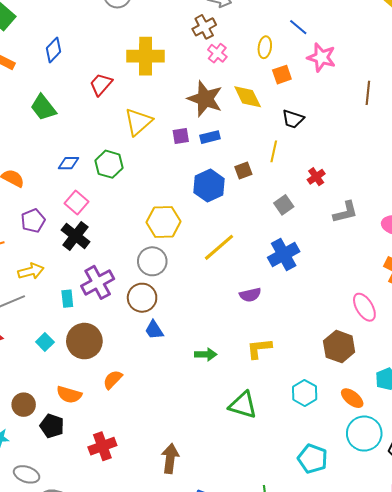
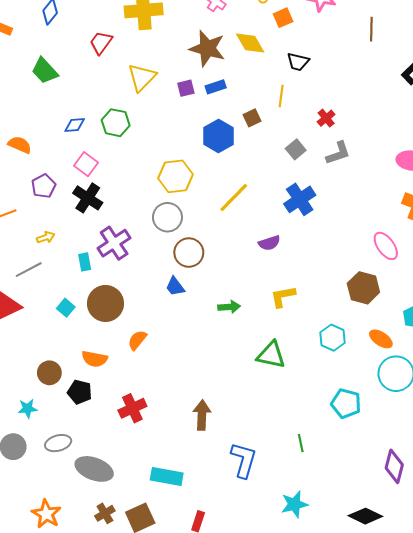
gray L-shape: (345, 212) -> (338, 153), moved
yellow arrow: (31, 271) -> (46, 237), size x0.7
brown circle: (142, 298) -> (189, 253), moved
gray ellipse: (27, 474) -> (58, 443), turned -30

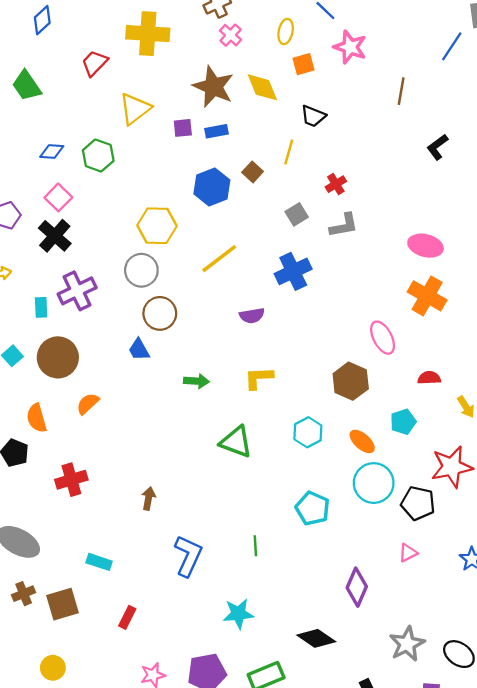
brown square: (252, 118) -> (253, 172), turned -30
orange semicircle: (95, 359) -> (37, 418), turned 55
brown arrow: (202, 415) -> (148, 498), size x0.7
cyan rectangle: (167, 476) -> (99, 562), size x0.7

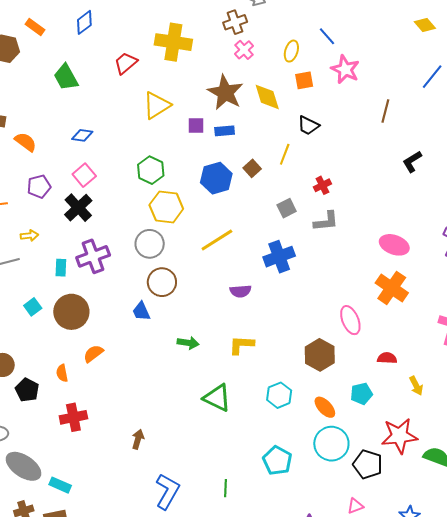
green hexagon: (98, 156) -> (151, 170), moved
orange semicircle: (37, 418) -> (62, 373), moved, size x0.7
cyan rectangle: (99, 562) -> (60, 485), moved

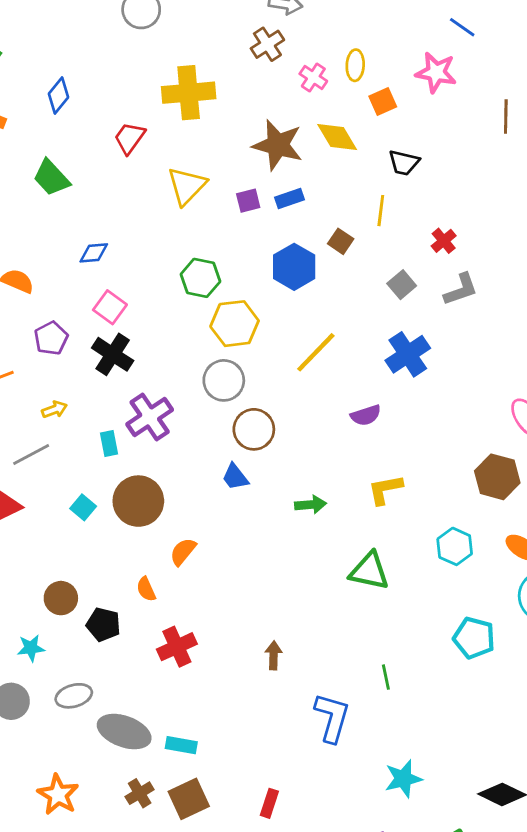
blue line: (327, 36) -> (462, 27), moved
pink cross: (244, 50) -> (313, 77), moved
green line: (226, 488) -> (386, 677), moved

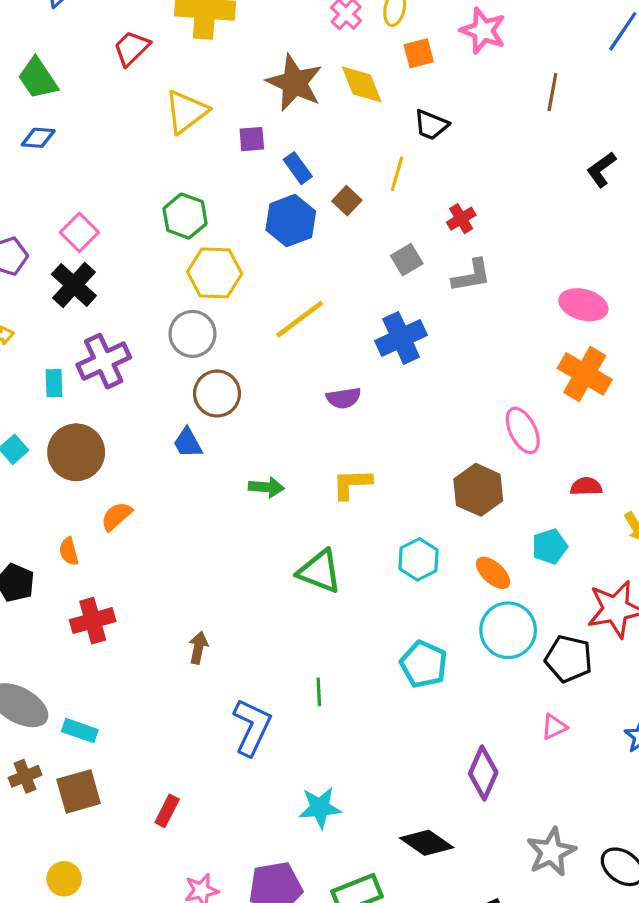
blue rectangle: (290, 198) -> (298, 168), moved, turned 64
blue diamond: (94, 253) -> (38, 138), moved

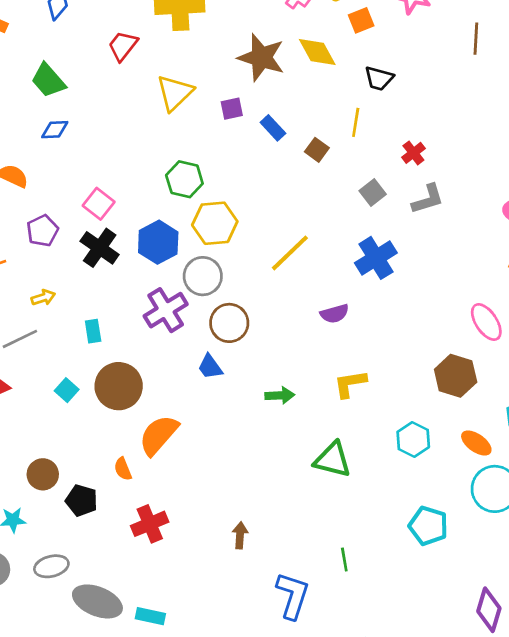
blue hexagon: (291, 221) -> (158, 242), moved
purple cross: (104, 361) -> (166, 310), moved
orange semicircle: (116, 516) -> (159, 435), size x1.6

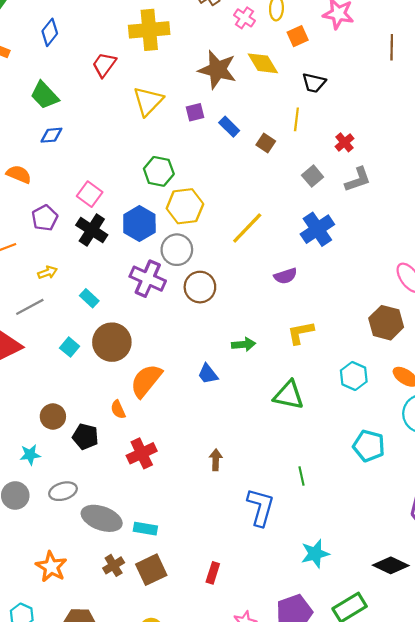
purple cross: (166, 310) -> (148, 279), turned -32
cyan rectangle: (93, 331) -> (89, 298), turned -36
blue trapezoid: (210, 367) -> (208, 374), moved

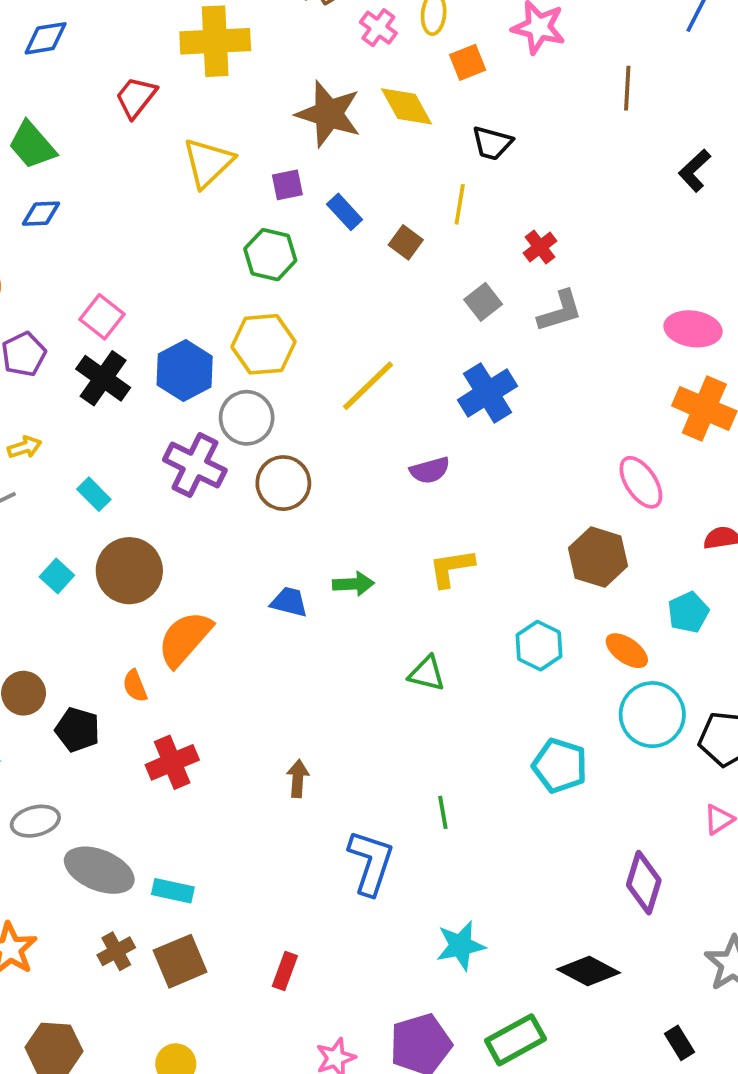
blue diamond: (50, 32) -> (46, 38), turned 40
green hexagon: (159, 171) -> (270, 255), moved
blue trapezoid: (208, 374) -> (289, 602), moved, turned 140
green triangle: (289, 395) -> (427, 673), size x0.7

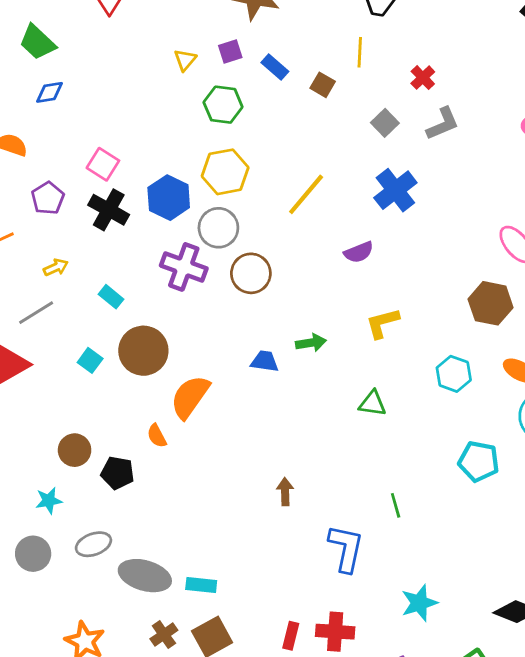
yellow triangle: (208, 163) -> (185, 60), moved, size x0.6
red cross: (172, 762) -> (335, 632), moved, turned 33

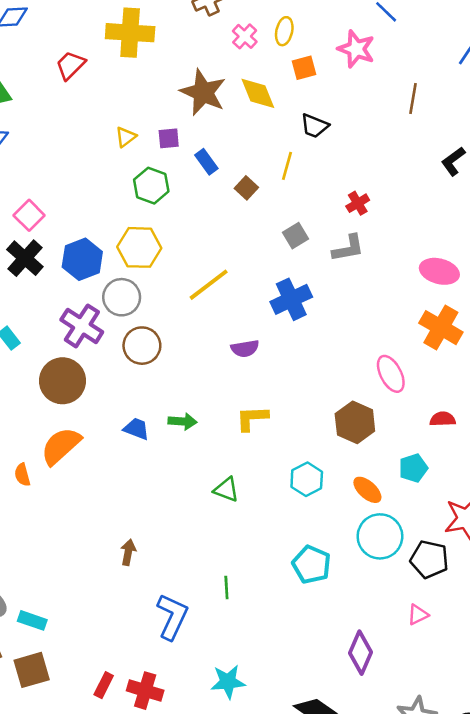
red cross: (423, 78) -> (358, 203), moved
brown circle: (143, 351) -> (63, 381), moved

